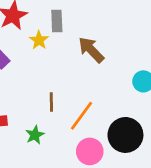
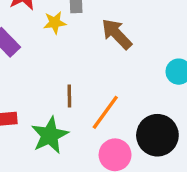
yellow star: (39, 40) -> (55, 23), turned 30
green star: (35, 135) -> (50, 135), size x1.6

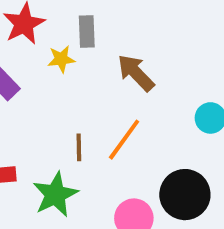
orange line: (105, 112) -> (124, 140), moved

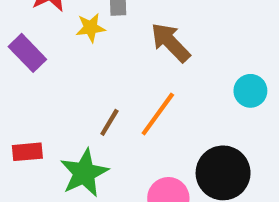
brown line: (79, 147) -> (109, 122), turned 32

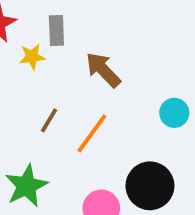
brown line: (109, 122) -> (49, 120), moved

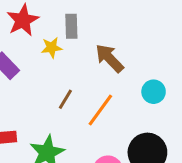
cyan circle: (174, 113) -> (154, 92), moved

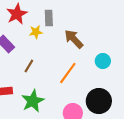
brown line: (65, 99) -> (29, 66), moved

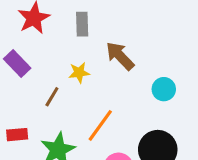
yellow star: (36, 32) -> (79, 73), moved
orange line: (68, 73) -> (100, 125), moved

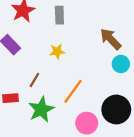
brown arrow: (120, 56) -> (111, 39), moved
brown line: (52, 97) -> (34, 80), moved

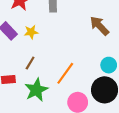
yellow star: (57, 51) -> (31, 32), moved
cyan circle: (121, 64) -> (109, 65), moved

